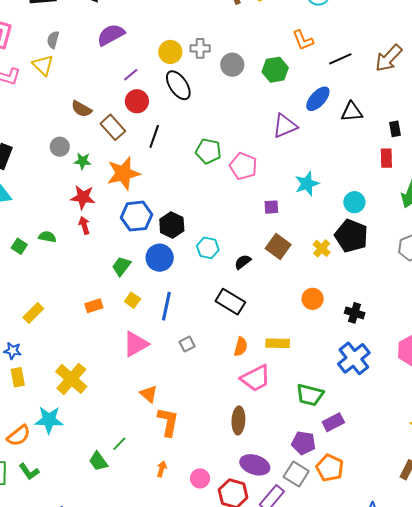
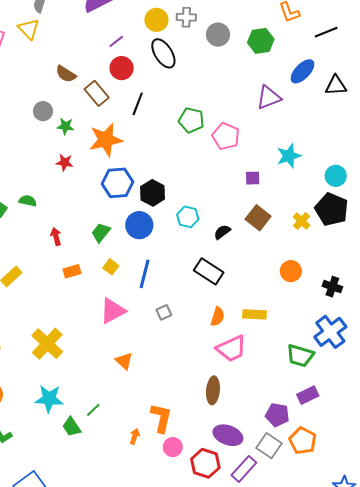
red star: (83, 197) -> (65, 162), size x0.7
red arrow: (84, 225) -> (56, 236), moved
green trapezoid: (310, 395) -> (300, 356), moved
cyan star: (49, 420) -> (49, 399), moved
orange L-shape: (168, 422) -> (161, 418), moved

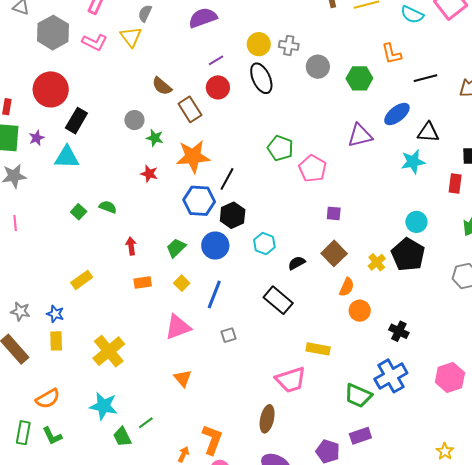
black line: (138, 104) -> (227, 179), moved
cyan star: (289, 156) -> (413, 162), moved
orange semicircle: (218, 317) -> (347, 287), moved

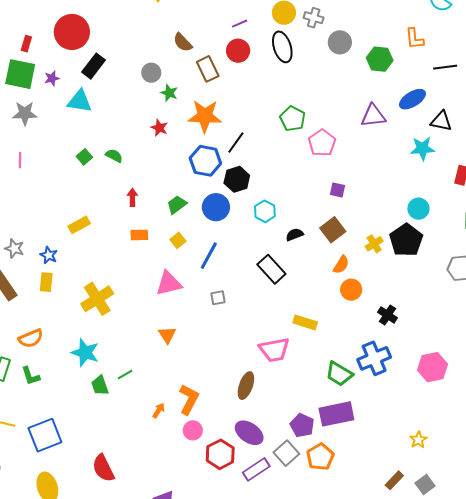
purple rectangle: (360, 436) -> (336, 414), size x1.6

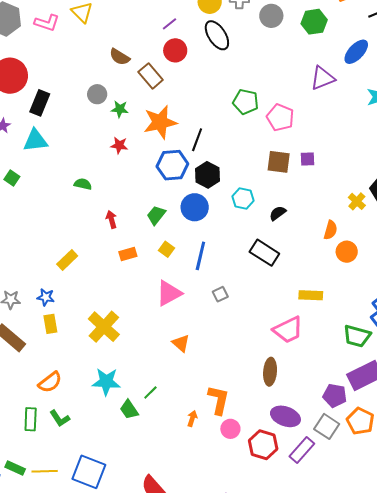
green square: (84, 157) -> (12, 178), moved
brown square: (333, 230) -> (279, 162), moved, turned -30
blue square: (45, 435) -> (89, 472), turned -32

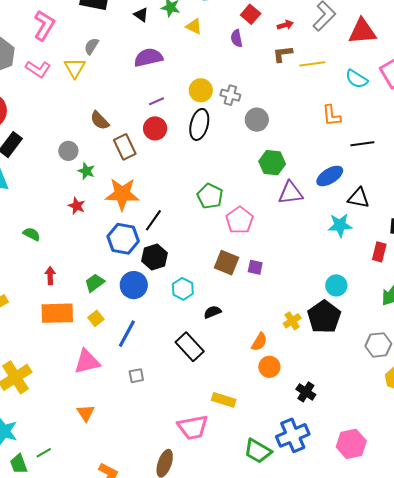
green hexagon: (314, 22) -> (272, 163), moved
black ellipse: (217, 35) -> (199, 124), turned 32
orange rectangle: (128, 254) -> (57, 313), size x1.8

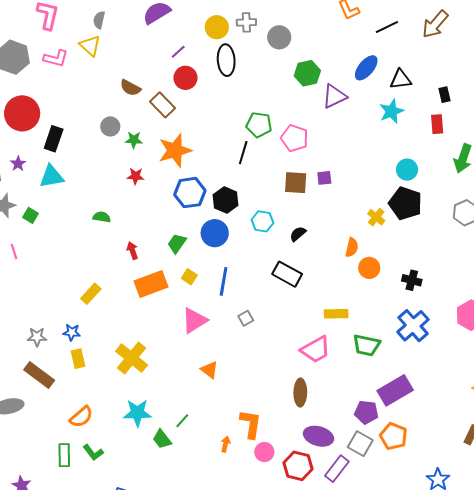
black line: (153, 220) -> (243, 153), moved
green trapezoid: (258, 451) -> (367, 345), moved

